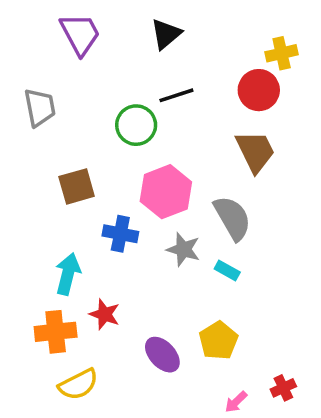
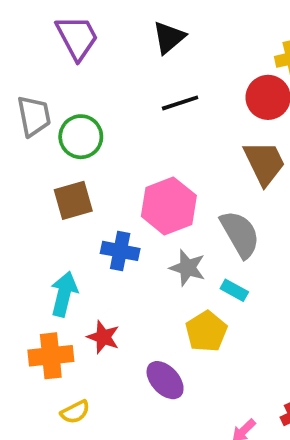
green circle: (136, 125) -> (81, 137), moved
yellow pentagon: (218, 341) -> (206, 331), moved
yellow semicircle: (78, 384) -> (75, 412), size x0.7

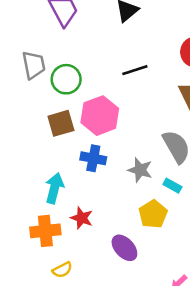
black line: (180, 103) -> (135, 70), moved
pink hexagon: (169, 206) -> (100, 116), moved

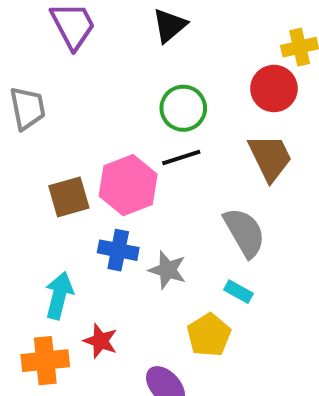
black line: (135, 70) -> (181, 158), moved
green circle: (66, 79) -> (183, 108), moved
gray star: (140, 170) -> (168, 270), moved

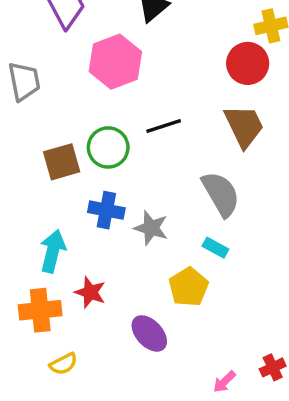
green circle: (183, 108) -> (108, 147), moved
pink hexagon: (128, 185) -> (115, 62), moved

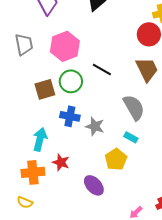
pink hexagon: (115, 62) -> (65, 46), moved
black line: (164, 126) -> (102, 69), turned 48
yellow semicircle: (63, 364) -> (25, 202), moved, turned 49

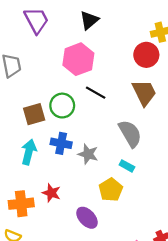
pink hexagon: (65, 46) -> (78, 59), moved
cyan arrow: (40, 139) -> (29, 152), moved

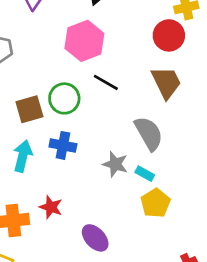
gray star: (88, 154) -> (115, 164), moved
yellow pentagon: (111, 190) -> (155, 203), moved

